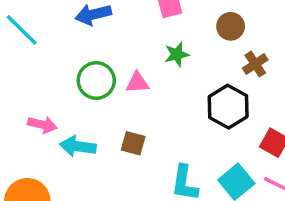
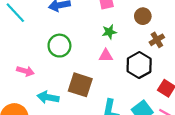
pink triangle: (137, 83) -> (106, 56), moved
brown square: (133, 143) -> (80, 85), size x1.6
cyan arrow: (78, 146) -> (48, 97), moved

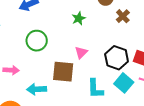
pink triangle: (106, 56) -> (81, 52), moved, turned -32
black hexagon: (139, 65) -> (117, 58), moved

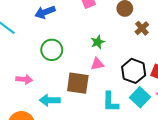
green star: (79, 18) -> (98, 42), moved
pink triangle: (81, 52) -> (97, 64), turned 32

